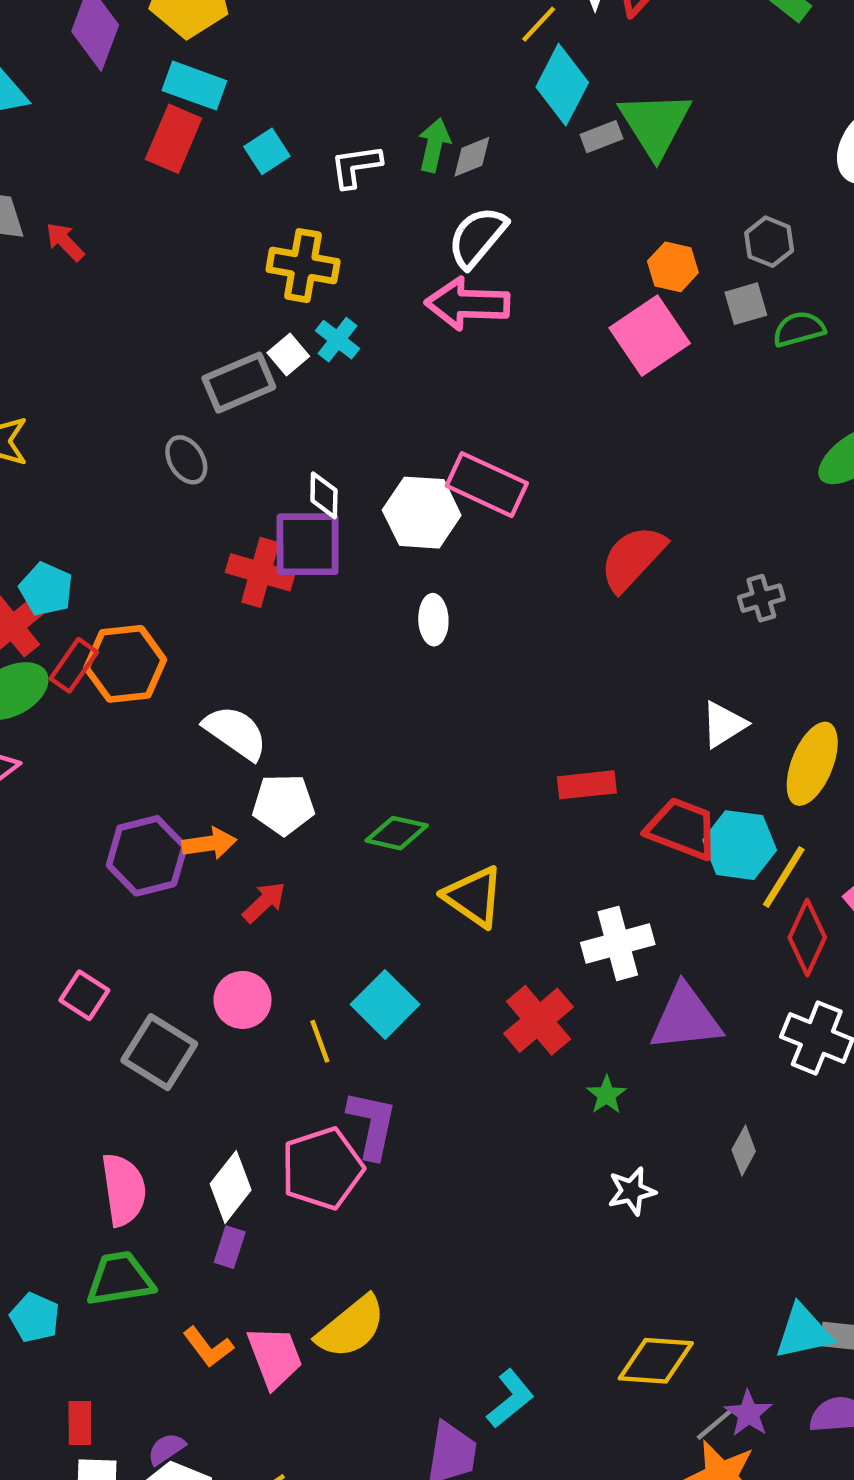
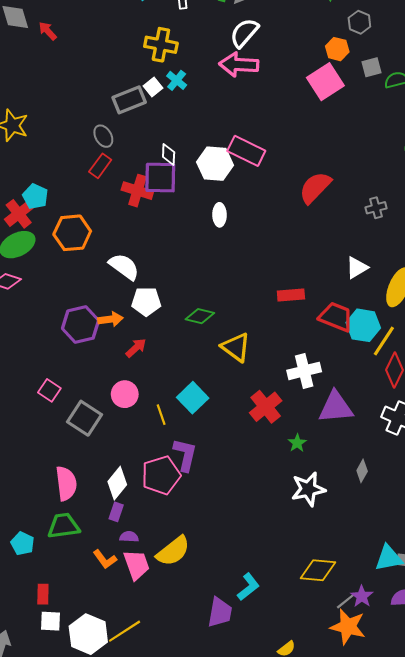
gray hexagon: (769, 242) -> (359, 22), moved
red rectangle: (74, 665) -> (100, 166), moved
white star: (632, 1191) -> (308, 489), size x1.5
purple semicircle: (166, 1449) -> (129, 537), moved, turned 36

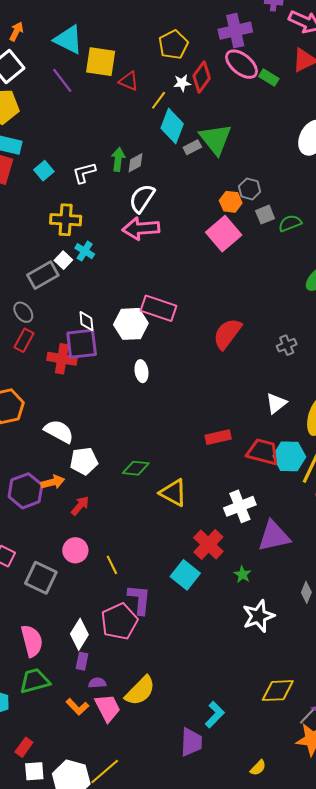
gray hexagon: (359, 22) -> (250, 189), moved
cyan square: (193, 398) -> (185, 575), moved
red rectangle: (43, 594) -> (24, 747), turned 42

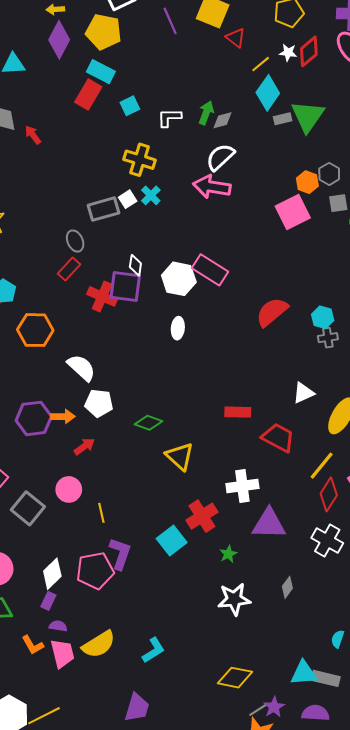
cyan hexagon: (289, 456) -> (323, 317), moved, size x0.7
cyan L-shape: (215, 715) -> (154, 650), moved

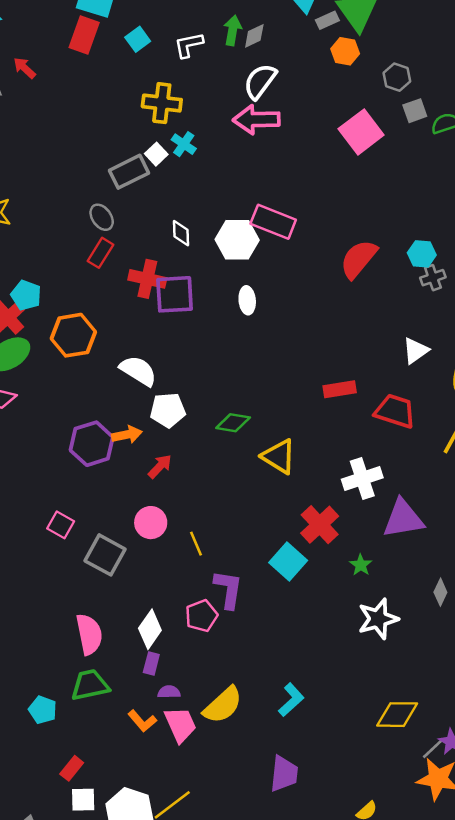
red arrow: (33, 135) -> (25, 68), moved
orange hexagon: (307, 182) -> (345, 51), moved
purple square: (125, 286) -> (175, 294), moved
pink pentagon: (95, 571) -> (201, 616), size x0.7

